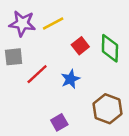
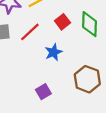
red line: (37, 74) -> (30, 32), moved

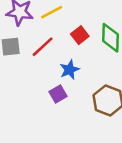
purple square: (43, 92) -> (58, 94), moved

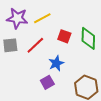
red square: (80, 35) -> (64, 36), turned -32

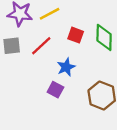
purple square: (47, 82) -> (55, 90), turned -32

